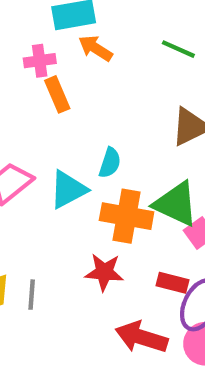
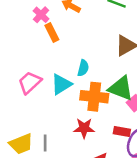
pink cross: (40, 61) -> (41, 15), turned -35

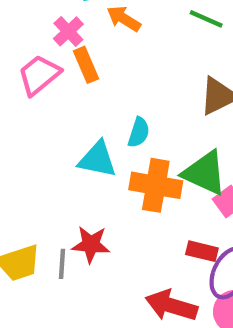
pink trapezoid: (30, 83) -> (39, 75), moved
cyan triangle: (61, 84) -> (97, 159), turned 40
red star: (84, 128) -> (91, 244), moved

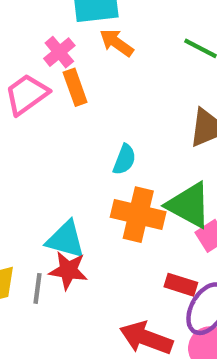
cyan triangle: (97, 159) -> (66, 240), moved

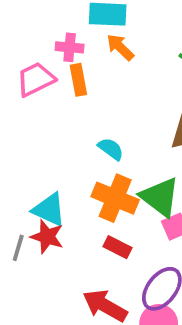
pink cross: (59, 52) -> (70, 47), turned 36
cyan semicircle: (124, 160) -> (111, 149), turned -84
red rectangle: (181, 285) -> (118, 247), moved

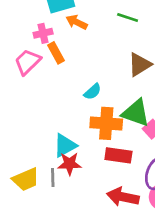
cyan semicircle: (111, 149) -> (93, 92), turned 120
cyan triangle: (49, 210) -> (65, 145), turned -35
red rectangle: (118, 247) -> (118, 155), size x1.4

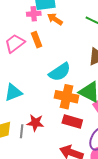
pink cross: (43, 33) -> (34, 14), moved
cyan semicircle: (93, 92) -> (60, 72), size x1.6
cyan triangle: (65, 145) -> (13, 92), moved

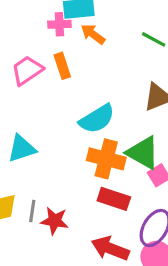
red star: (35, 123) -> (55, 221), moved

